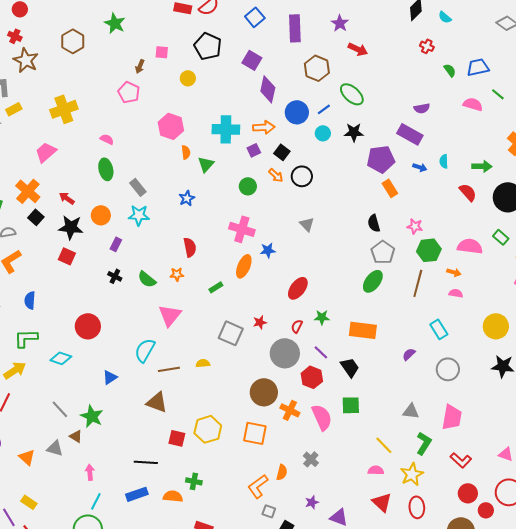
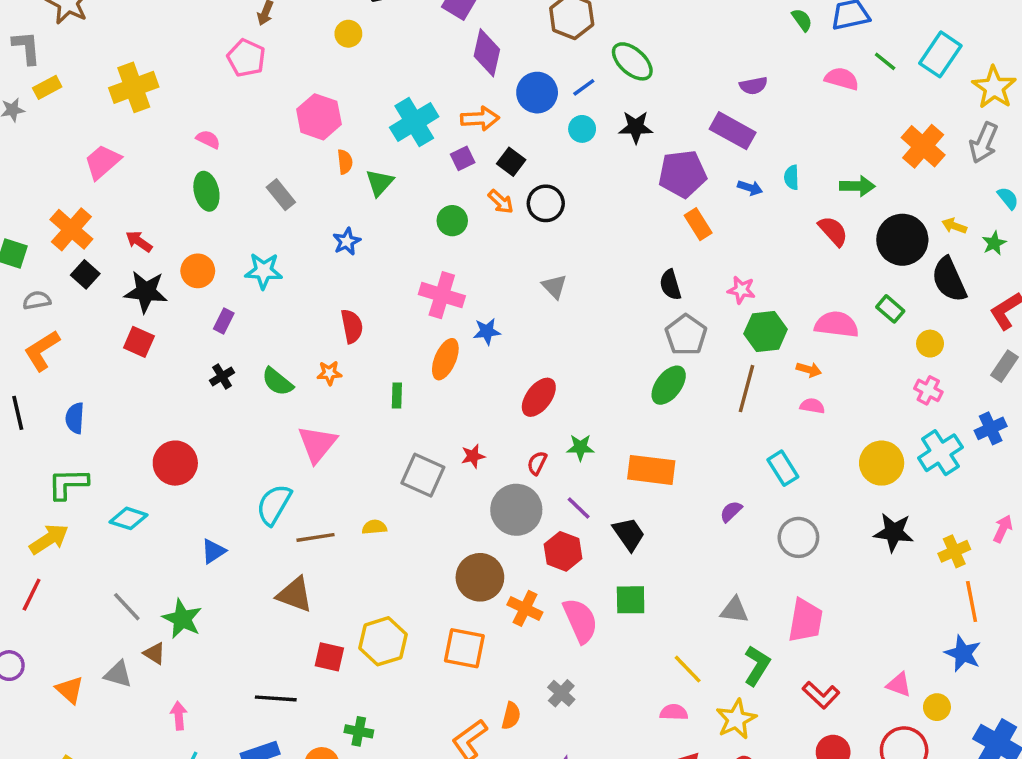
cyan cross: (226, 129) -> (414, 122), turned -32
gray rectangle: (138, 187) -> (281, 195), moved
black cross: (115, 276) -> (222, 376), turned 32
green rectangle: (216, 287) -> (397, 396), turned -56

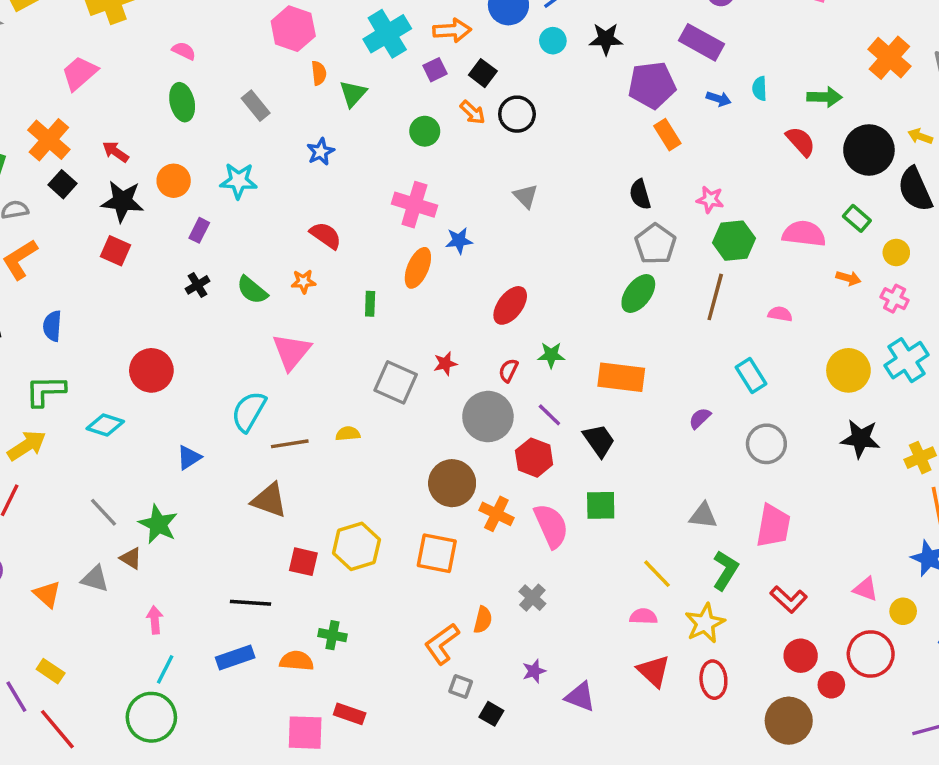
red semicircle: (352, 326) -> (326, 235), turned -44
orange arrow: (809, 370) -> (848, 278), moved

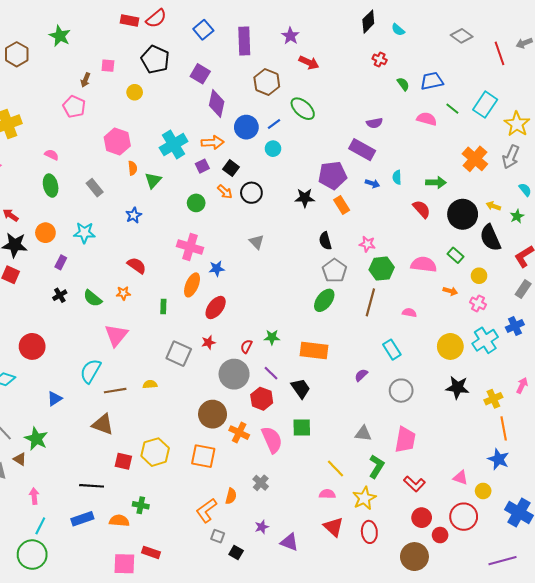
black star: (606, 39) -> (305, 198), moved
red ellipse: (510, 305) -> (216, 308), moved

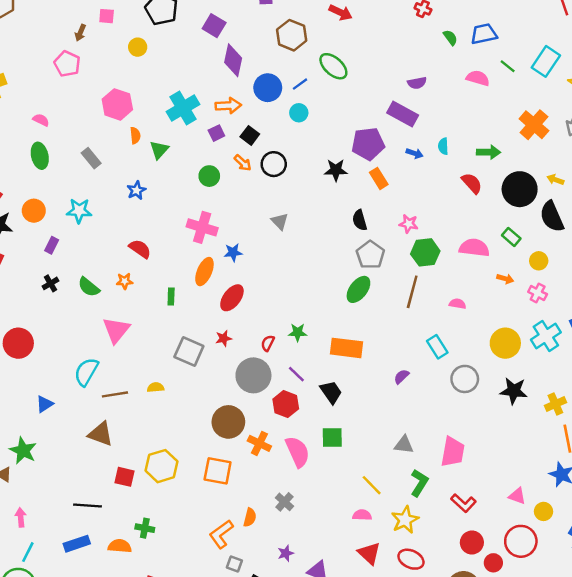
gray circle: (401, 391) -> (465, 379), moved
red ellipse: (369, 532) -> (411, 559), turned -60

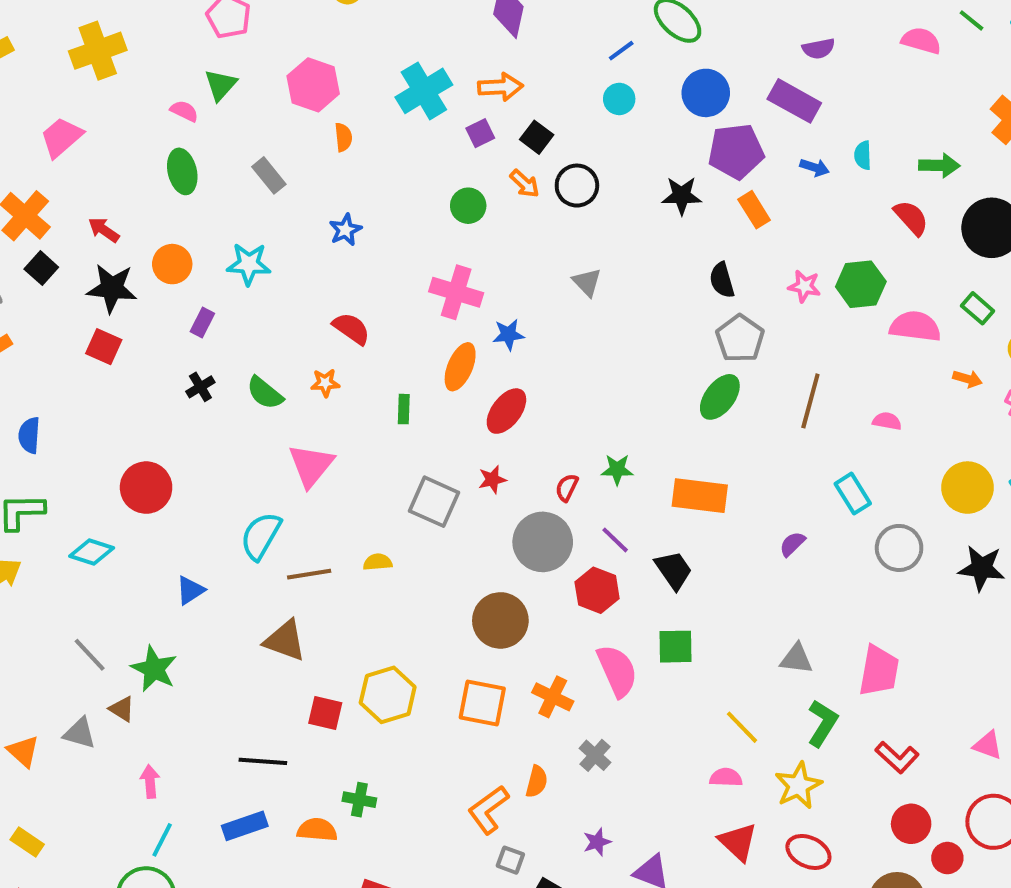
blue circle: (268, 88) -> (706, 93), moved
green triangle: (159, 150) -> (221, 85), moved
green hexagon: (425, 252) -> (861, 284), moved
orange cross: (259, 443) -> (553, 697), moved

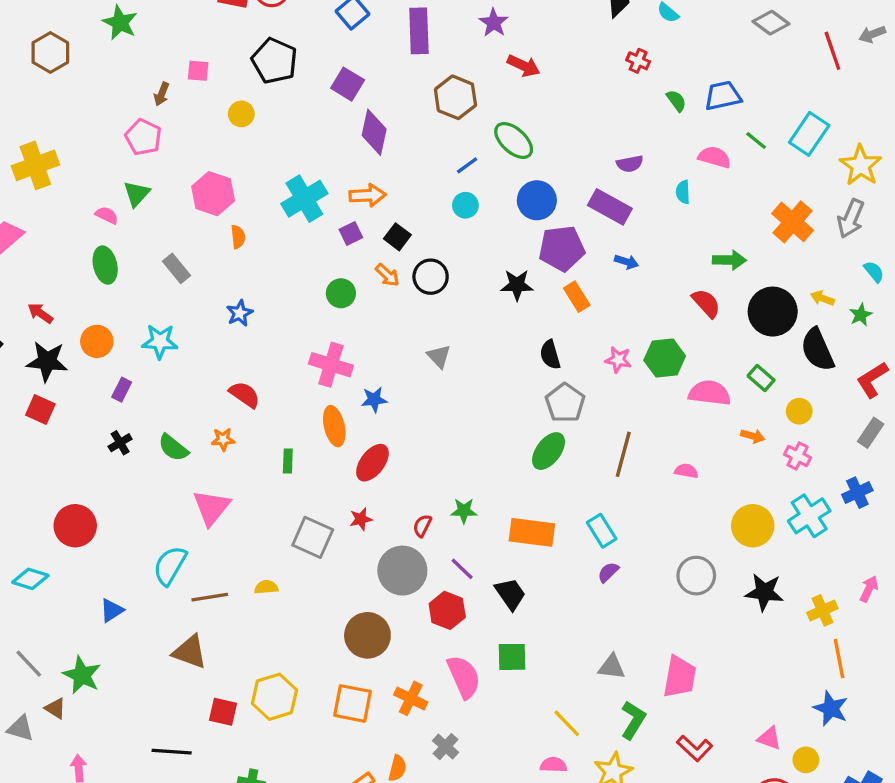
cyan semicircle: (863, 155) -> (683, 192), moved
orange ellipse: (460, 367) -> (334, 426), turned -36
cyan rectangle: (853, 494) -> (602, 531), moved

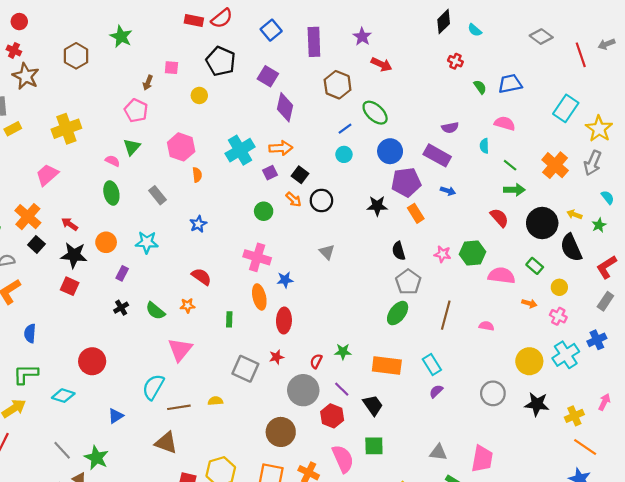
green line: (756, 140) -> (510, 165), moved
red ellipse: (372, 463) -> (284, 321), turned -35
orange line: (839, 659) -> (585, 447), turned -45

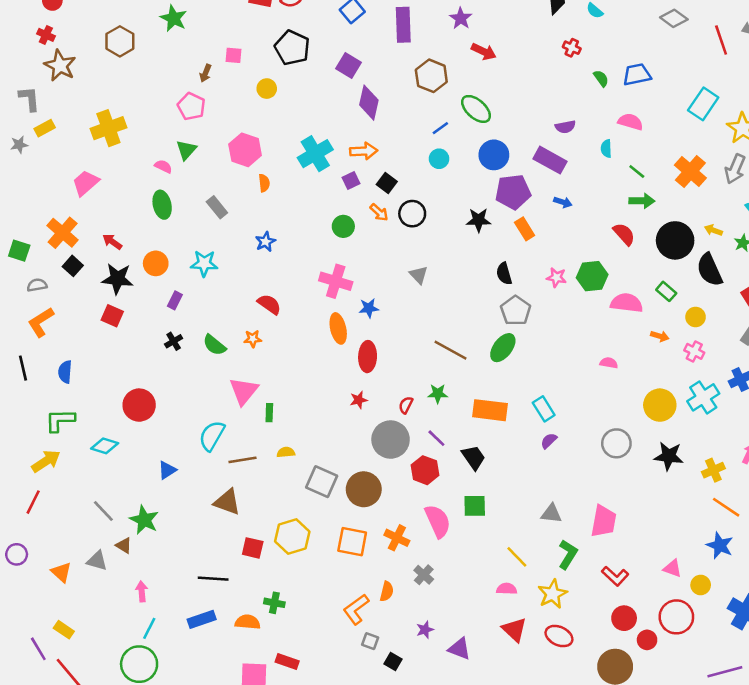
brown line: (446, 315) -> (450, 350), moved, turned -76
green rectangle: (229, 319) -> (269, 413), moved
gray square: (245, 369) -> (322, 482), moved

